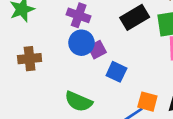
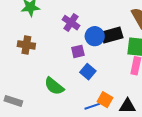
blue circle: (81, 43) -> (95, 36), moved

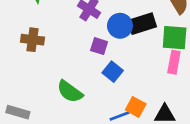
purple square: (78, 51) -> (99, 46), turned 32

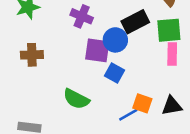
blue circle: (120, 26) -> (115, 40), moved
purple square: (99, 46) -> (97, 50), size x1.5

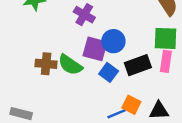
black rectangle: (135, 22) -> (138, 65), moved
brown cross: (32, 55) -> (46, 64), moved
green semicircle: (76, 99) -> (70, 65), moved

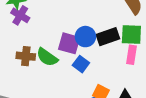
purple cross: (84, 15) -> (20, 15), moved
black rectangle: (138, 65) -> (108, 37), moved

